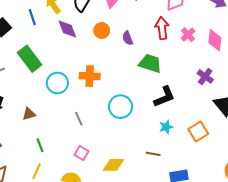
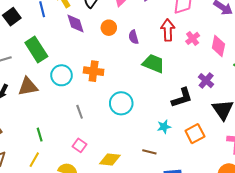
black L-shape: (164, 97) -> (182, 98), moved
brown triangle: (29, 114) -> (28, 87), moved, size x1.5

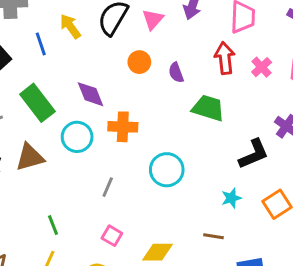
purple diamond: (75, 24) -> (91, 94), moved
gray line: (80, 112) -> (108, 187), turned 48

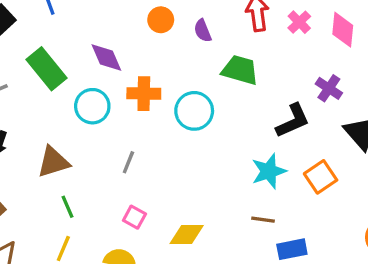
brown triangle: (30, 157) -> (53, 162), moved
cyan circle: (167, 170) -> (194, 111), moved
cyan star: (231, 198) -> (269, 171), size x1.5
brown line: (213, 236) -> (263, 220), moved

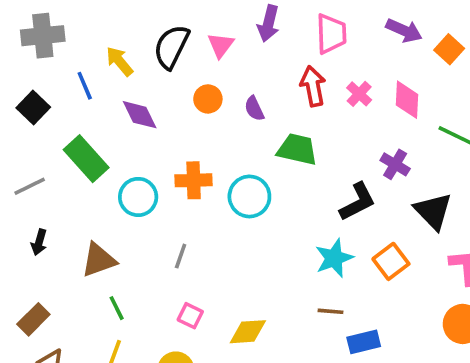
purple diamond: (106, 58) -> (140, 115), moved

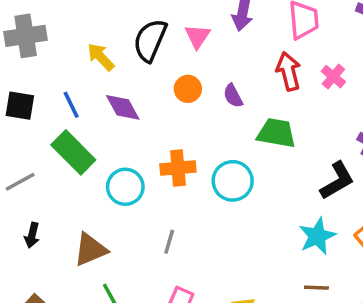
blue line: (85, 86) -> (71, 105), moved
black square: (33, 108) -> (20, 106), turned -32

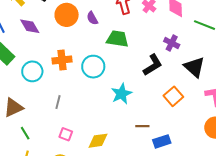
orange circle: (188, 89) -> (67, 15), size x1.5
cyan star: (317, 236) -> (121, 94), moved

